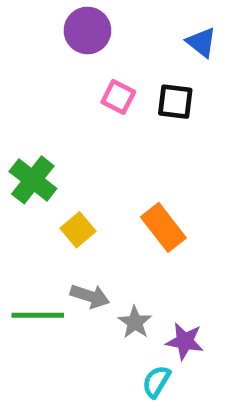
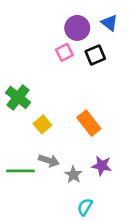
purple circle: (87, 30) -> (77, 28), moved
pink square: (118, 97) -> (64, 52), turned 36
black square: (175, 102) -> (95, 55), turned -30
purple star: (185, 341) -> (102, 166), moved

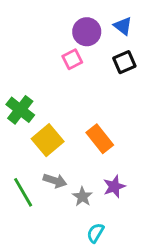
black square: (95, 55) -> (124, 62), moved
yellow square: (42, 124) -> (48, 140), size x1.5
purple star: (102, 166) -> (114, 186), turned -30
green line: (21, 171) -> (23, 192), turned 60

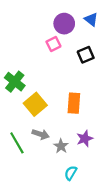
black square: (124, 62) -> (86, 55), moved
orange rectangle: (100, 139) -> (74, 103), turned 42

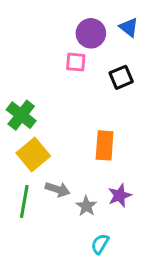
pink square: (53, 44) -> (76, 62), turned 32
yellow square: (35, 104) -> (33, 155), moved
green line: (17, 143) -> (24, 201), turned 40

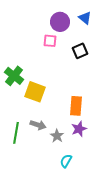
orange rectangle: (105, 145) -> (76, 106), moved
yellow square: (33, 155) -> (35, 92), moved, turned -30

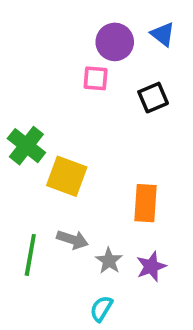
purple star: (79, 129) -> (151, 266), moved
cyan semicircle: (66, 161) -> (101, 309), moved

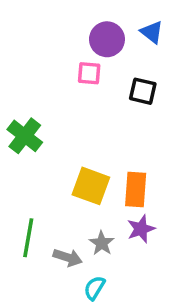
black square: (153, 98) -> (143, 91), turned 36
yellow square: (67, 176) -> (91, 186), moved
gray arrow: (73, 240) -> (68, 257), moved
purple star: (151, 266) -> (141, 229), moved

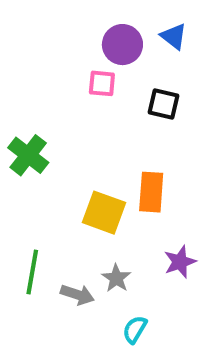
orange rectangle: (136, 190) -> (151, 192), moved
purple star: (141, 229) -> (180, 262), moved
cyan semicircle: (94, 288) -> (135, 329), moved

